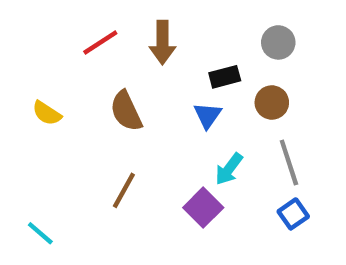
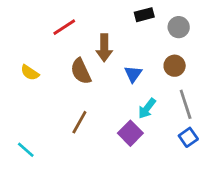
brown arrow: (162, 42) -> (104, 48), moved
black rectangle: (225, 77) -> (144, 15), moved

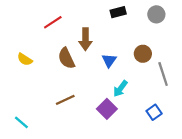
gray circle: (179, 27) -> (156, 14), moved
gray line: (186, 104) -> (163, 74), moved
brown line: (79, 122) -> (65, 100), turned 36

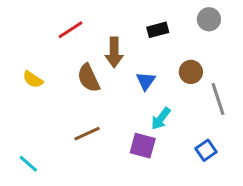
black rectangle: (118, 12) -> (158, 30), moved
purple square: (107, 109) -> (143, 146), turned -30

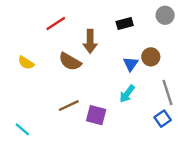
brown semicircle: (89, 78) -> (70, 62), turned -35
blue triangle: (146, 81) -> (131, 64), moved
gray line: (218, 99) -> (167, 93), moved
purple square: (143, 146) -> (96, 115), moved

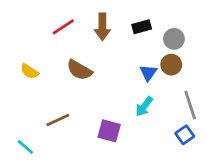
gray circle: (165, 15) -> (174, 39), moved
brown arrow: (90, 41) -> (102, 27), moved
brown line: (69, 106) -> (58, 120), moved

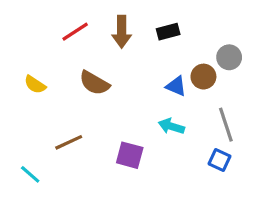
gray circle: (174, 39) -> (229, 57), moved
blue triangle: (148, 73) -> (176, 86), turned -42
cyan arrow: (144, 106) -> (171, 126), turned 70
blue square: (185, 135) -> (219, 160), turned -30

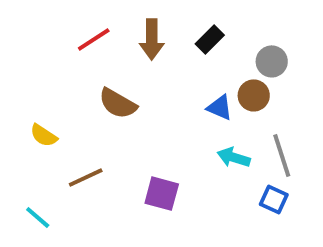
black rectangle: (168, 32) -> (210, 39), turned -30
gray circle: (229, 57) -> (272, 61), moved
yellow semicircle: (35, 85) -> (44, 136), moved
cyan arrow: (171, 126) -> (234, 158), moved

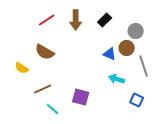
brown semicircle: (118, 103) -> (45, 52), moved
gray line: (282, 156) -> (144, 66), moved
cyan line: (38, 218) -> (53, 109), moved

